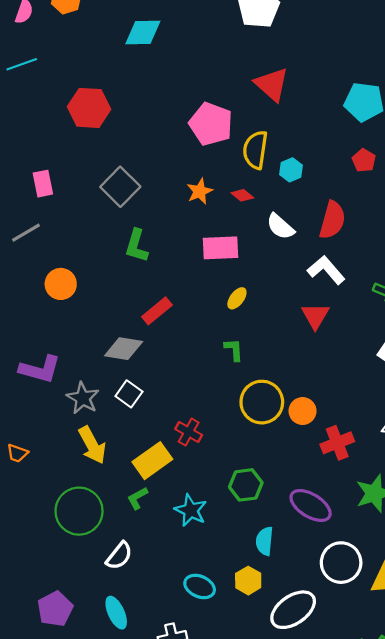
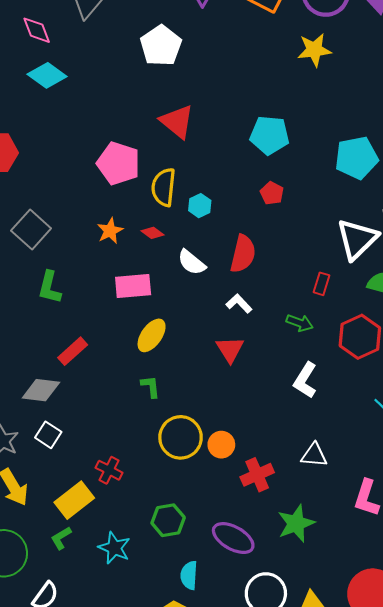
cyan diamond: (143, 32) -> (47, 75), turned 39
white L-shape: (326, 270) -> (239, 304), size x0.7
yellow ellipse: (237, 298) -> (152, 335), size x1.5

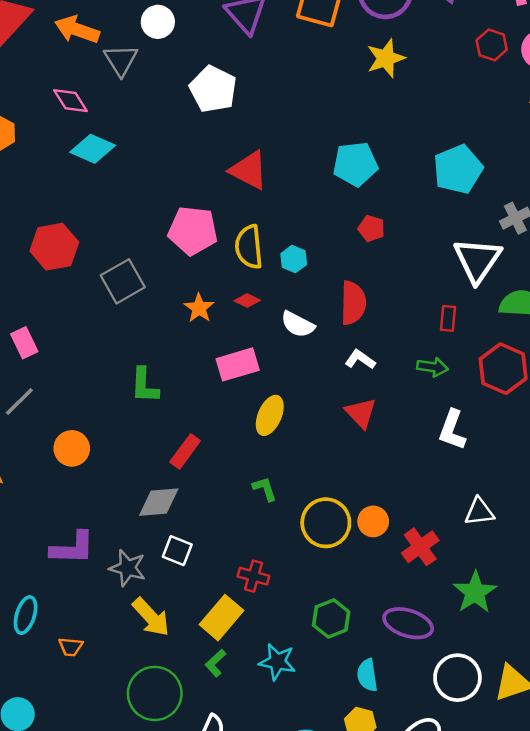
gray square: (31, 229) -> (123, 281), moved, turned 30
green L-shape: (150, 387) -> (265, 489), moved

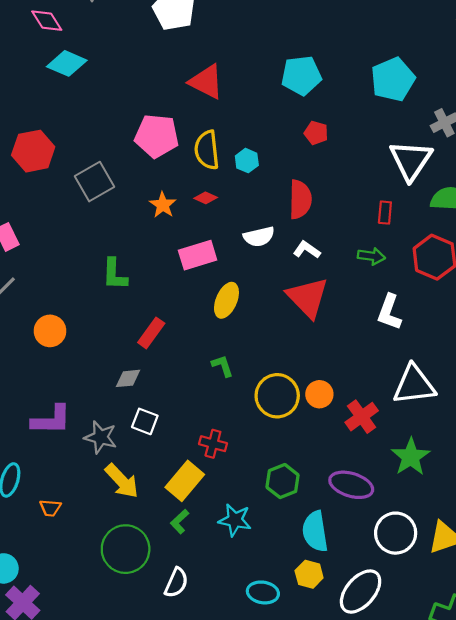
white semicircle: (298, 324) -> (259, 237), moved, turned -40
red triangle: (361, 413) -> (308, 298), size x1.5
gray diamond: (159, 502) -> (128, 378), size x0.7
white triangle: (479, 512) -> (414, 385), size x1.6
cyan semicircle: (367, 675) -> (315, 531), size x1.4

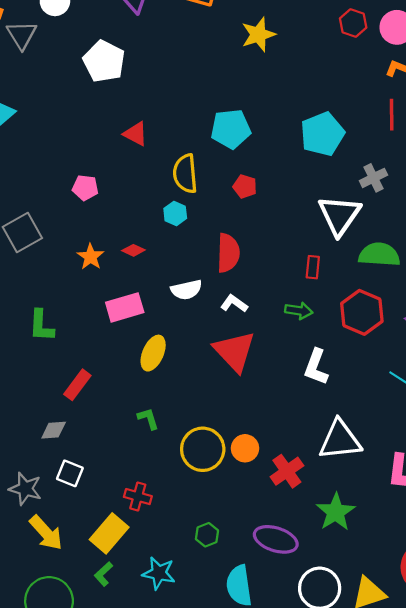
red triangle: (206, 82) -> (136, 134), size x0.7
pink pentagon: (157, 136) -> (85, 188), size x0.6
yellow semicircle: (207, 150) -> (185, 174), moved
green hexagon: (282, 481) -> (207, 535), size x0.7

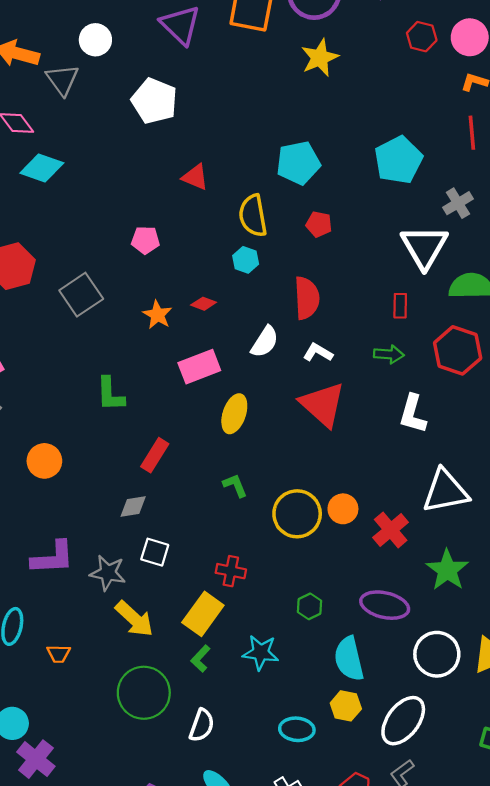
white semicircle: (186, 290) -> (265, 342), turned -40

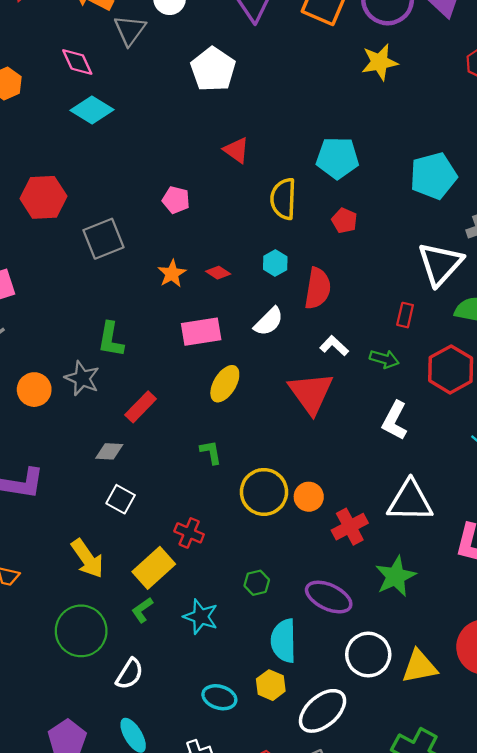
cyan hexagon: (246, 260) -> (275, 263), moved
white L-shape: (318, 352) -> (334, 346), moved
gray star: (108, 573) -> (82, 378), moved

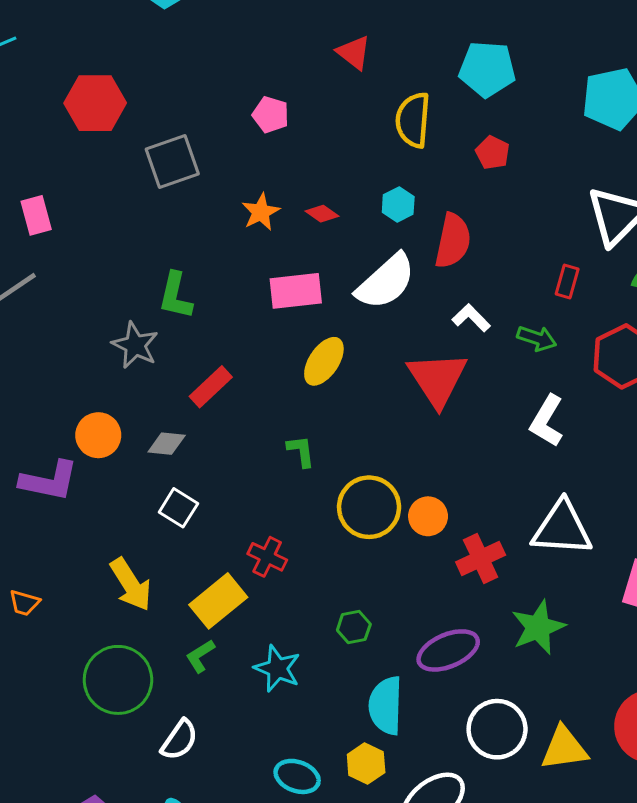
white semicircle: (269, 321) -> (386, 282), size x1.5
orange circle: (34, 390) -> (98, 435), moved
purple ellipse: (329, 597) -> (448, 650), turned -51

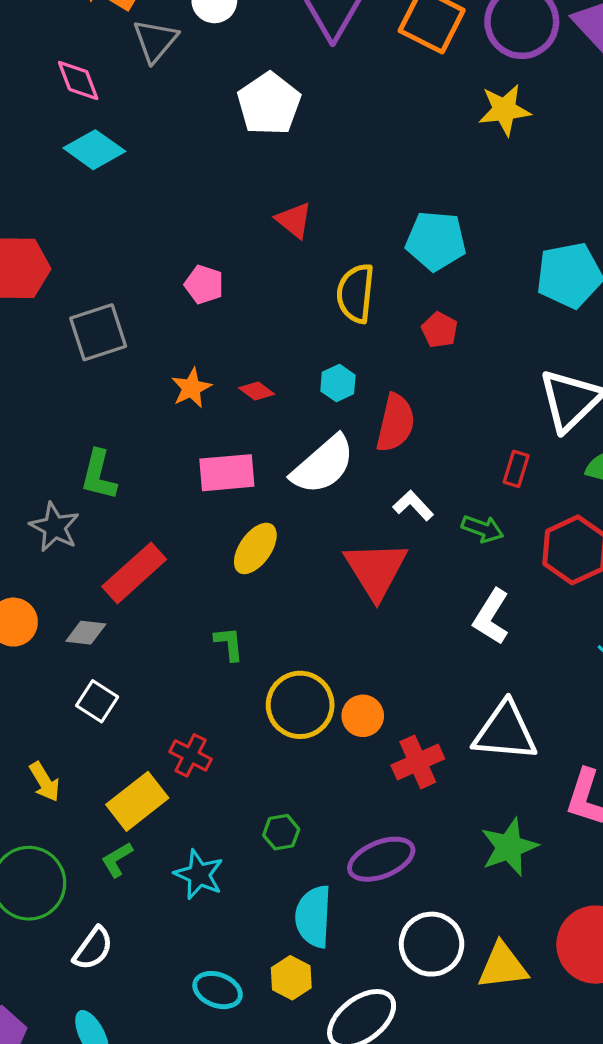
red rectangle: (211, 387) -> (134, 573), size x1.4
yellow arrow: (131, 584) -> (45, 782), size x0.7
green star: (538, 627) -> (509, 847), moved

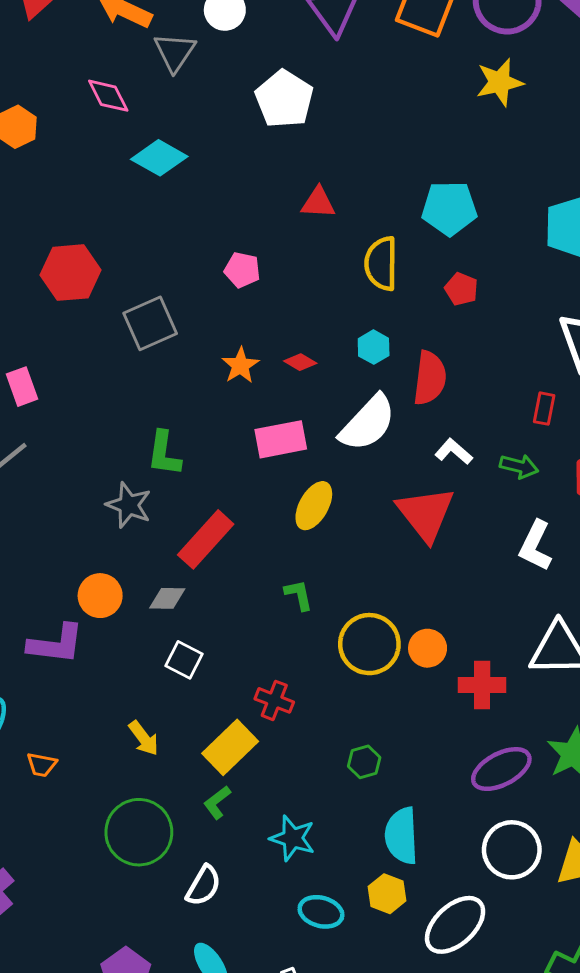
cyan diamond: (94, 150) -> (159, 158), moved
red triangle: (294, 220) -> (318, 203), turned -30
red cross: (418, 762) -> (482, 685), turned 30
purple ellipse: (381, 859) -> (501, 769), moved
cyan star: (199, 875) -> (293, 838), moved

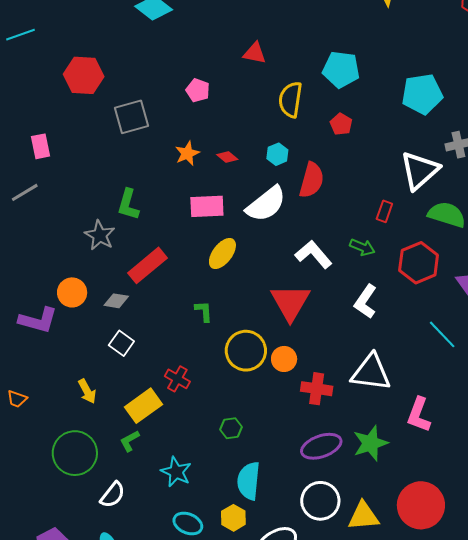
white L-shape: (454, 452) -> (314, 254), moved, size x1.5
red triangle: (426, 514) -> (290, 302), moved

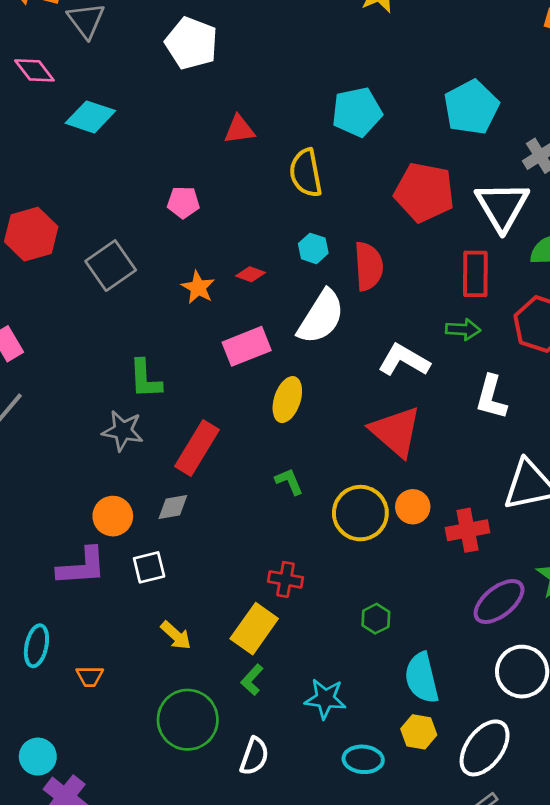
red pentagon: (341, 124) -> (424, 192), moved, size x2.0
red rectangle: (384, 211) -> (475, 274), size x1.6
white square: (121, 343) -> (149, 567), moved, turned -30

